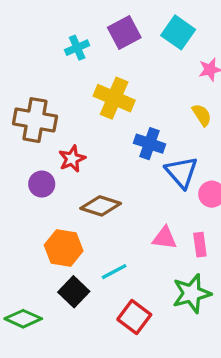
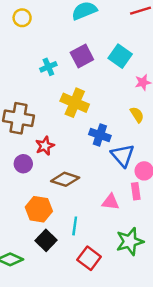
pink rectangle: (200, 245) -> (136, 191), moved
cyan line: (114, 272) -> (75, 226), turned -54

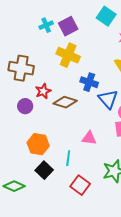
purple square: (82, 56) -> (68, 26), moved
brown diamond: (65, 179) -> (65, 102), moved
pink triangle: (111, 202) -> (89, 138), moved

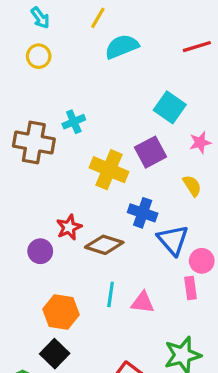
purple square: (68, 26) -> (151, 152), moved
brown cross: (21, 68) -> (34, 142), moved
cyan line: (68, 158) -> (111, 294), moved
black square: (44, 170) -> (55, 354), moved

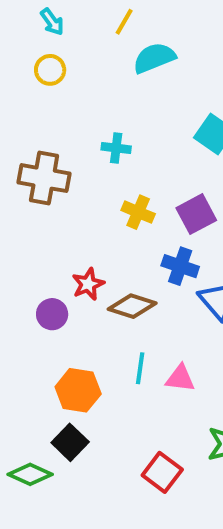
cyan cross: (74, 122) -> (116, 148), moved, turned 30
purple square: (151, 152) -> (196, 214), moved
yellow cross: (109, 170) -> (138, 212), size x0.7

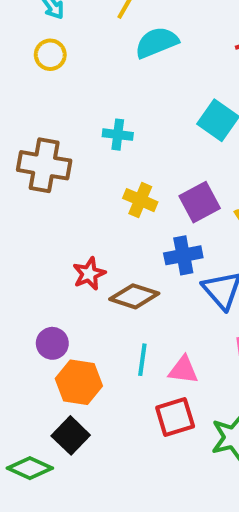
blue cross: (180, 266) -> (183, 255), turned -30
purple circle: (52, 314) -> (52, 343), moved
red square: (162, 472) -> (175, 417), moved, turned 36

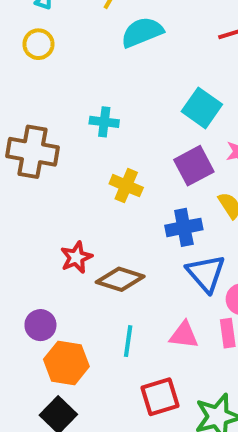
purple square: (200, 202) -> (194, 166), moved
blue cross: (183, 255) -> (184, 227), moved
pink triangle: (183, 370) -> (184, 335), moved

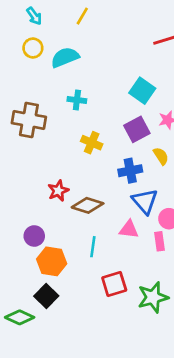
cyan semicircle: (142, 32) -> (65, 57), moved
pink triangle: (184, 335) -> (129, 229), moved

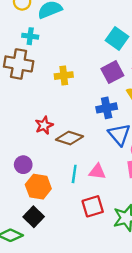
cyan cross: (77, 100) -> (30, 36), moved
yellow cross: (92, 143) -> (64, 76), moved, turned -30
pink triangle: (129, 229) -> (97, 172), moved

